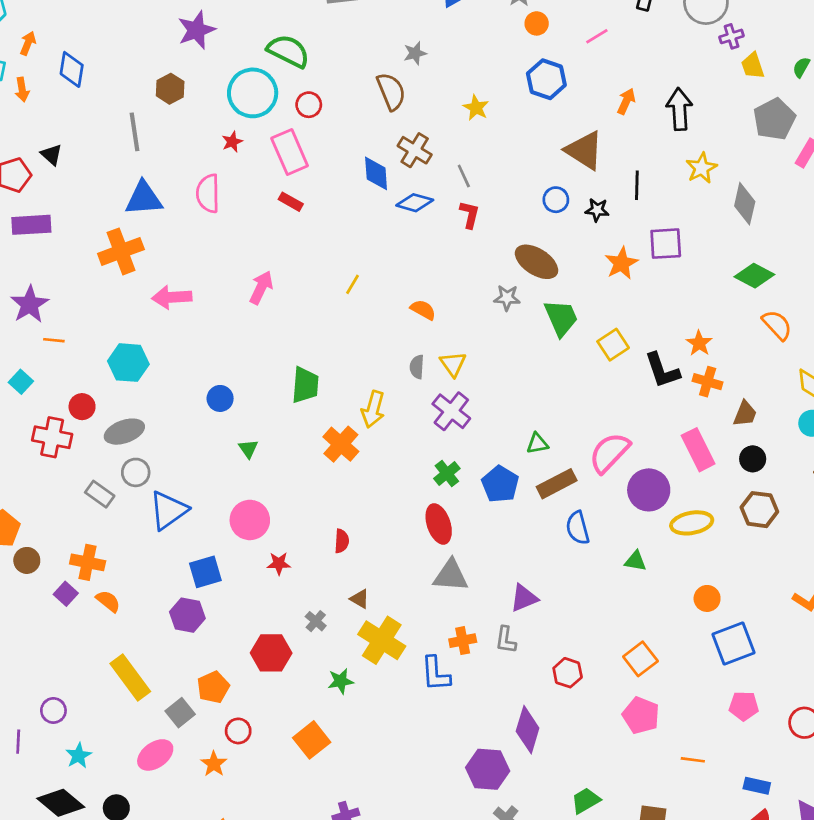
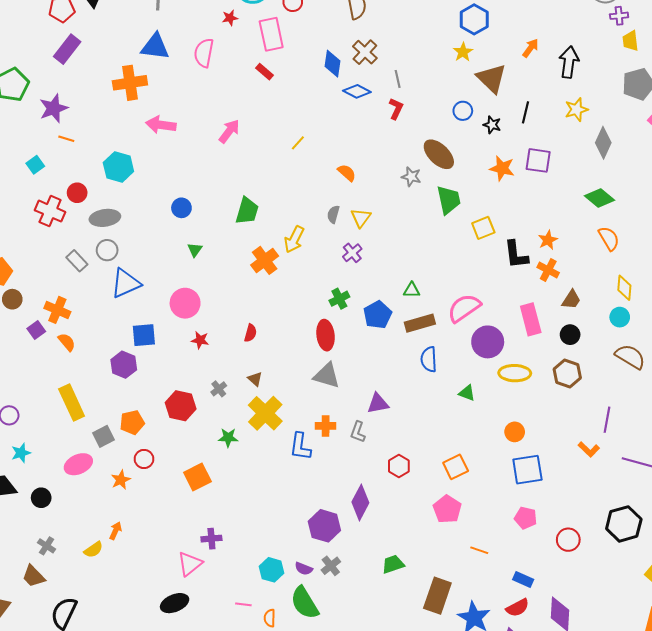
yellow star: (476, 108) -> (463, 52), moved
purple rectangle: (31, 225) -> (67, 49), turned -60
orange star: (621, 263) -> (502, 168), turned 30
purple cross: (451, 411) -> (352, 253), size x0.7

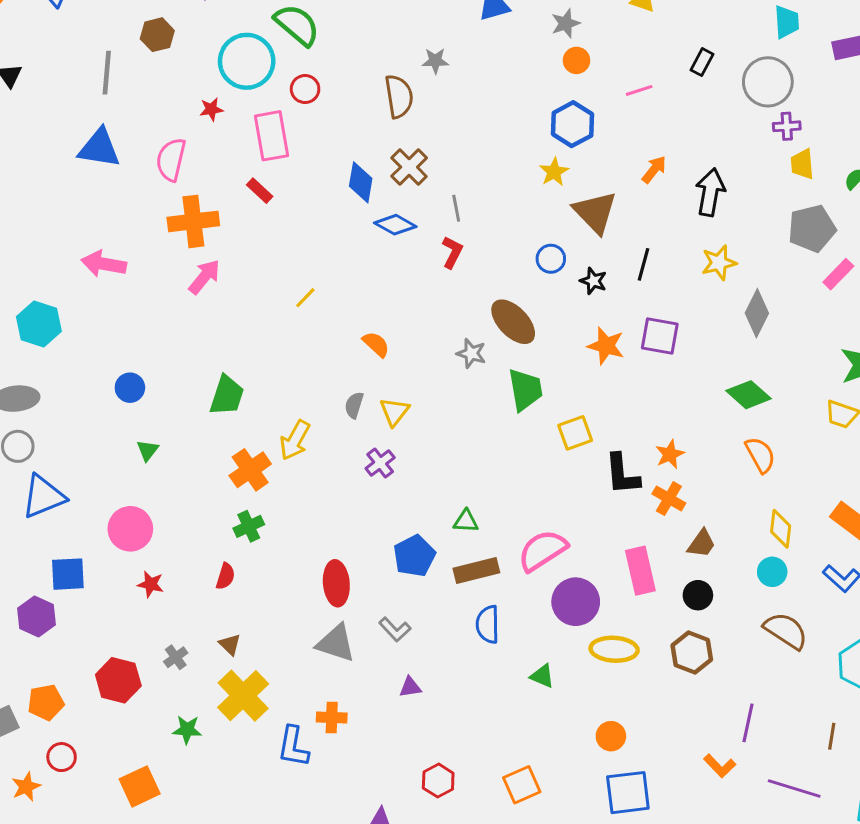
orange cross: (130, 83) -> (193, 221), moved
green cross: (339, 299) -> (249, 526), moved
purple triangle: (378, 404) -> (410, 687), size x0.7
gray L-shape: (358, 432) -> (395, 629), moved, turned -65

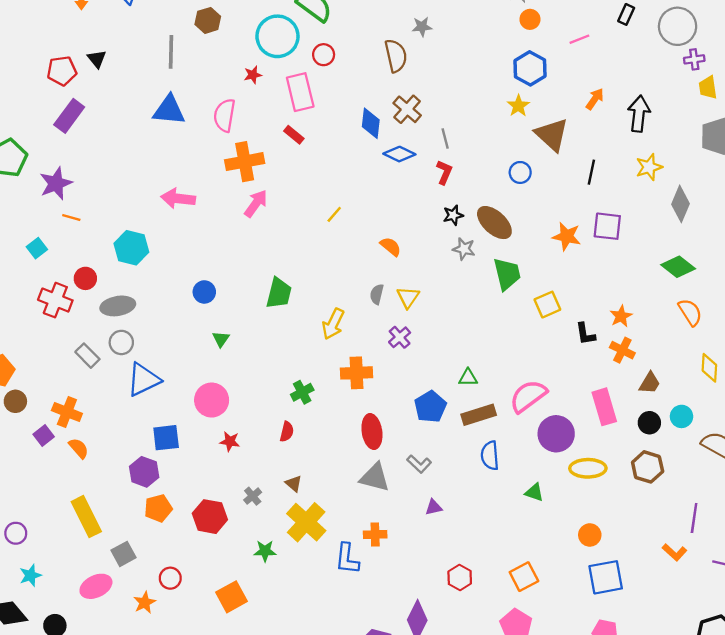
black star: (593, 281) -> (453, 215), moved, turned -30
orange cross: (250, 470) -> (357, 373), moved, turned 36
black L-shape: (622, 474) -> (585, 334), size x0.7
cyan circle: (772, 572) -> (681, 416), moved
orange pentagon: (46, 702) -> (158, 508), moved

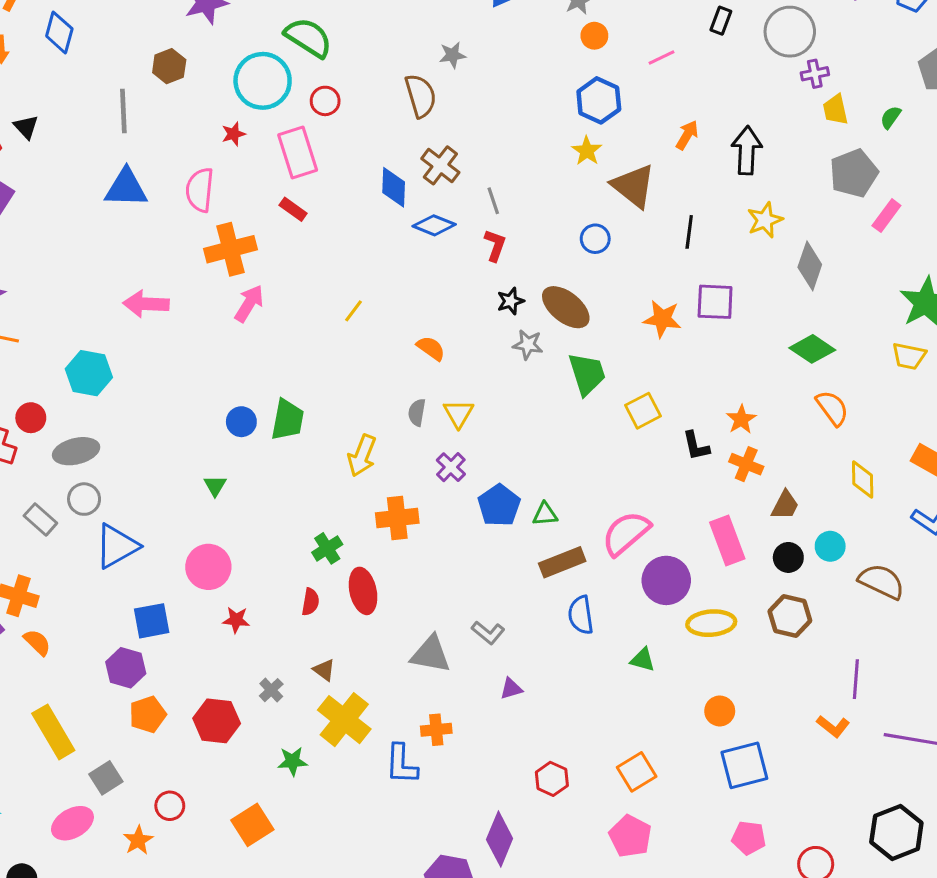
blue circle: (204, 292) -> (241, 422), moved
blue pentagon: (430, 407) -> (499, 505), moved
red ellipse: (372, 432) -> (363, 591), moved

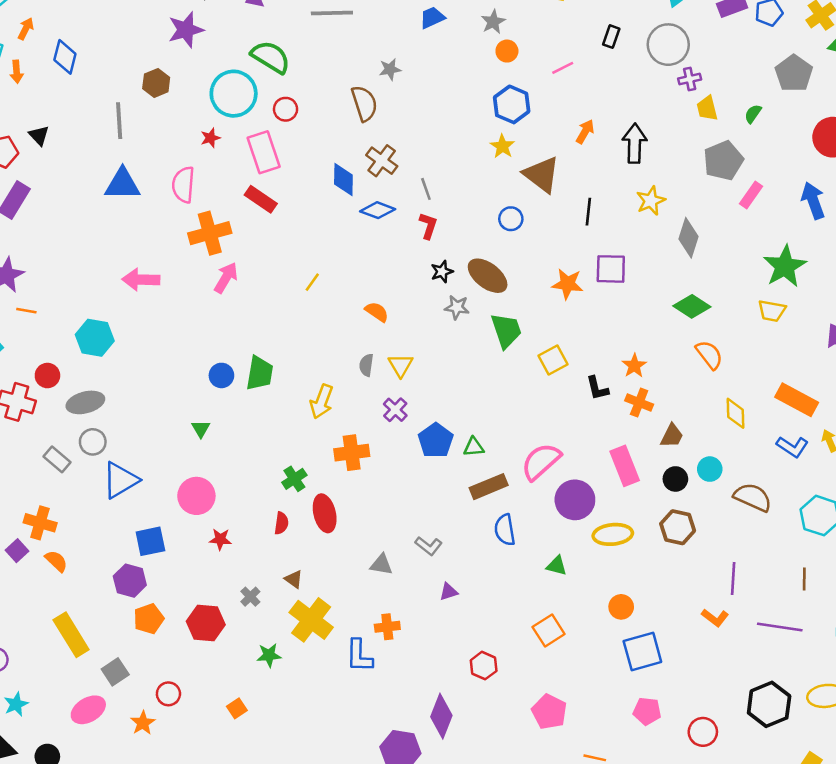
red rectangle: (293, 209) -> (261, 199), size x1.4
gray triangle: (431, 654) -> (381, 565), size x0.7
orange square: (637, 772) -> (549, 630), moved
orange square: (252, 825) -> (237, 708), size x0.6

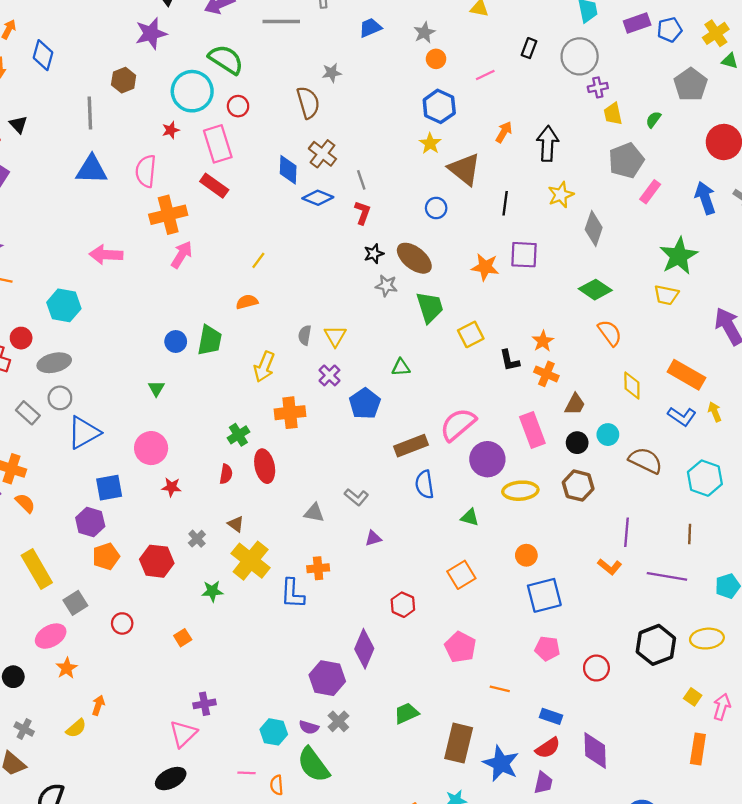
orange semicircle: (377, 312) -> (247, 302), moved, turned -50
green triangle: (474, 447) -> (401, 367), moved
orange star: (143, 723) -> (67, 668), moved

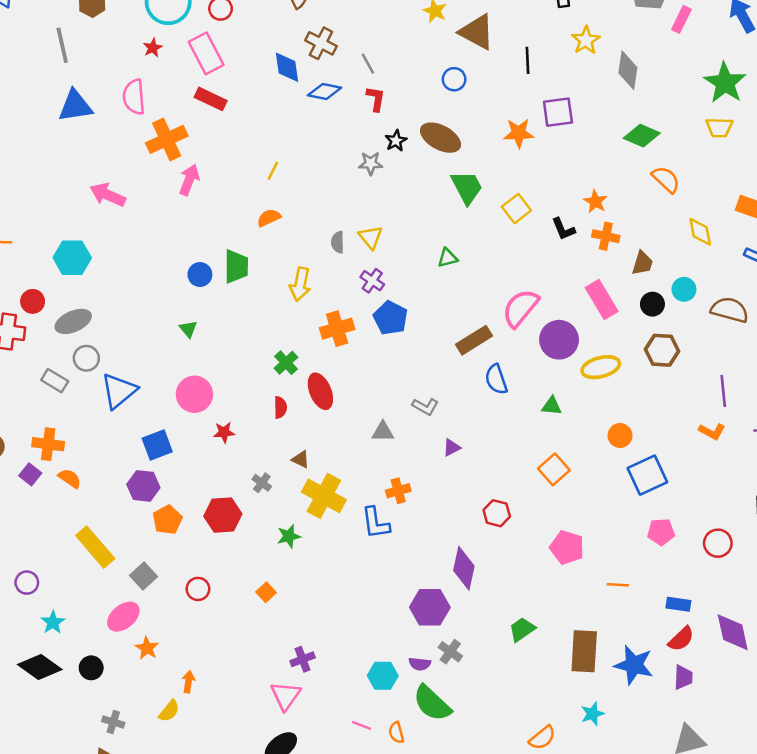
pink arrow: (106, 255) -> (108, 195), turned 32
gray star: (386, 286) -> (371, 163), moved
blue pentagon: (365, 404) -> (391, 318), moved
pink line: (247, 773) -> (361, 725), turned 30

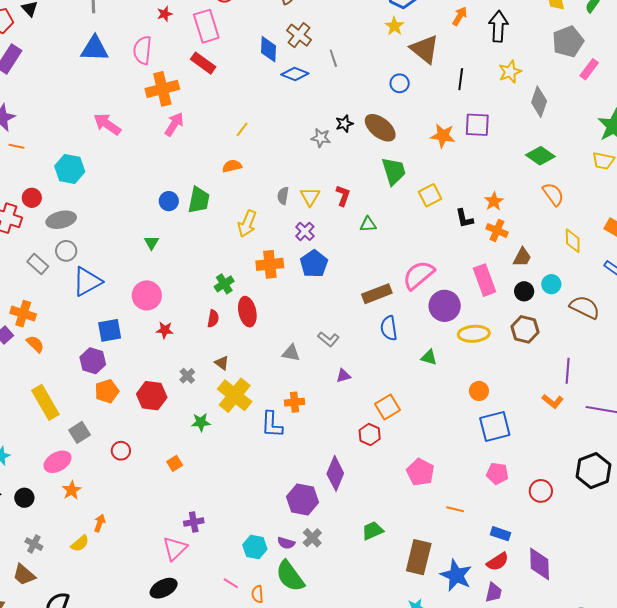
red L-shape: (376, 99) -> (343, 196), moved
orange square: (554, 469) -> (387, 407), moved

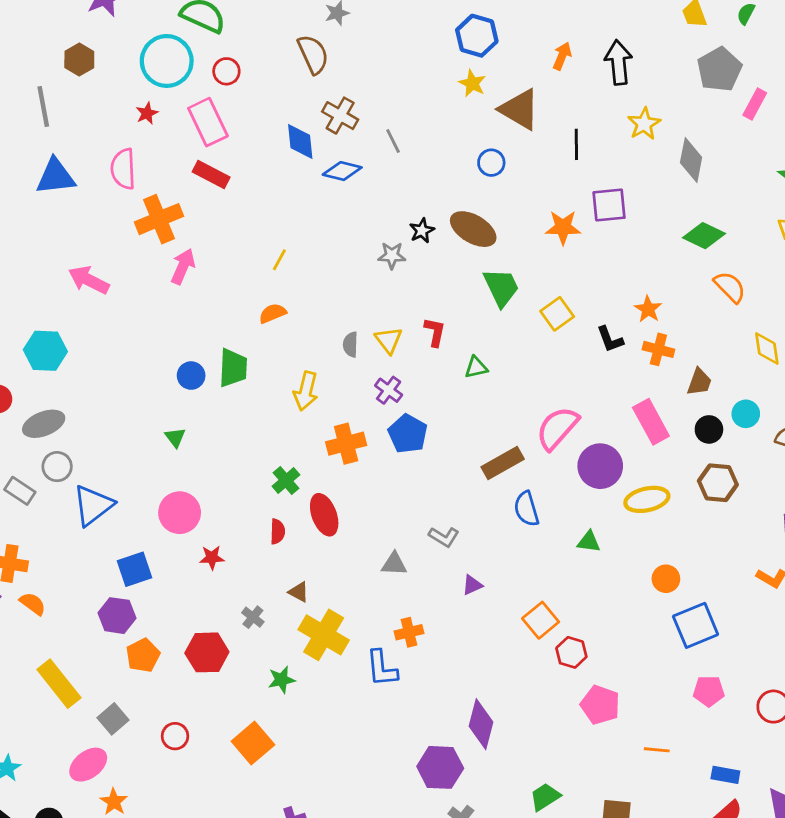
red hexagon: (370, 435) -> (571, 652), moved
orange square: (175, 463) -> (253, 743), size x1.8

